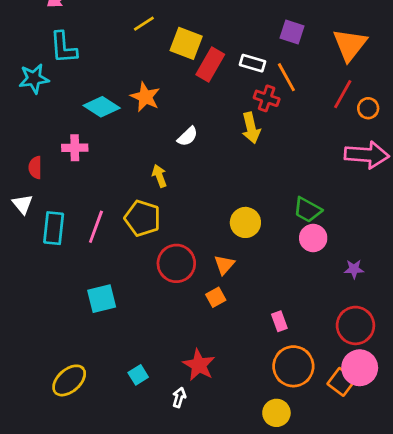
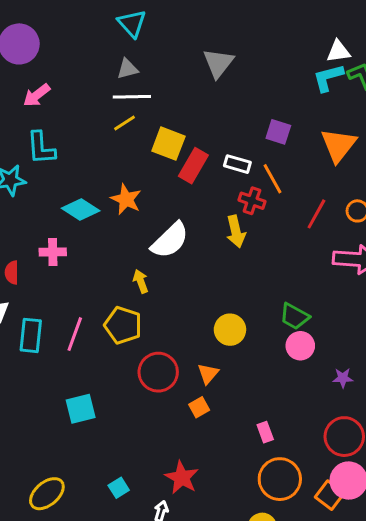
red line: (343, 94) -> (316, 214), moved
white semicircle: (188, 136) -> (170, 240), size x1.8

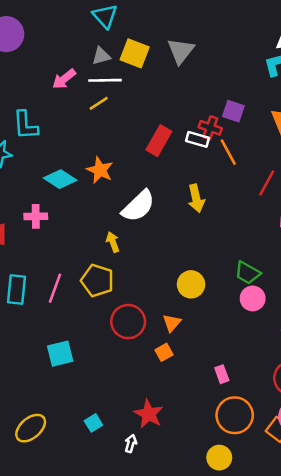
pink arrow: (37, 95) -> (64, 79), moved
yellow square: (168, 144) -> (135, 53), moved
red cross: (252, 201) -> (210, 128), moved

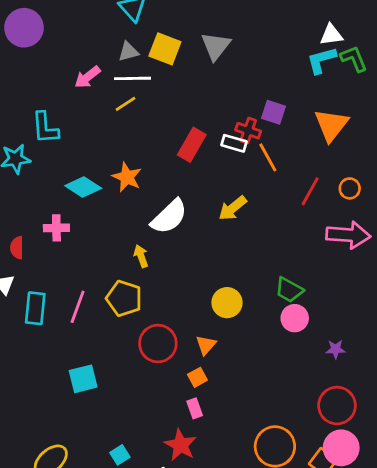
yellow arrow: (196, 198) -> (233, 208), turned 64
pink rectangle: (222, 374) -> (195, 408), moved

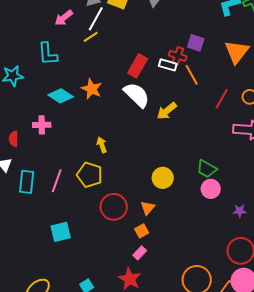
white line: (133, 78) -> (96, 19), turned -60
cyan L-shape: (45, 128) -> (48, 54), moved
white semicircle: (169, 217) -> (137, 95), moved, turned -92
pink rectangle: (195, 408) -> (140, 253), turned 64

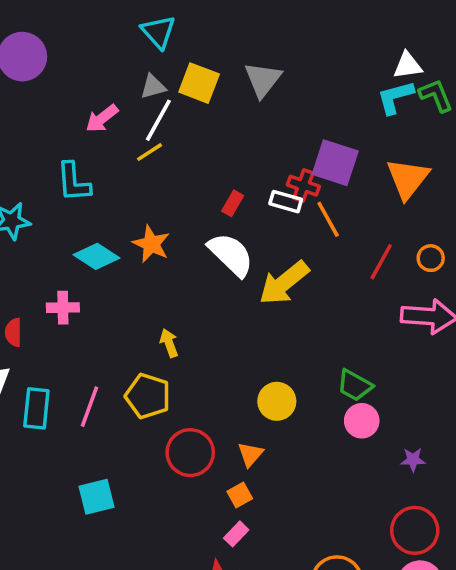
purple square: (196, 43) -> (335, 163), size x1.5
red rectangle: (138, 66) -> (233, 203), size x0.6
yellow arrow: (167, 111) -> (284, 283), size x1.4

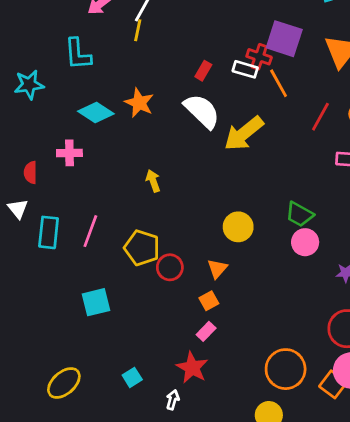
yellow line: (150, 152) -> (138, 30), turned -45
yellow pentagon: (148, 396) -> (142, 248), moved
red circle: (190, 453) -> (170, 267), size x0.7

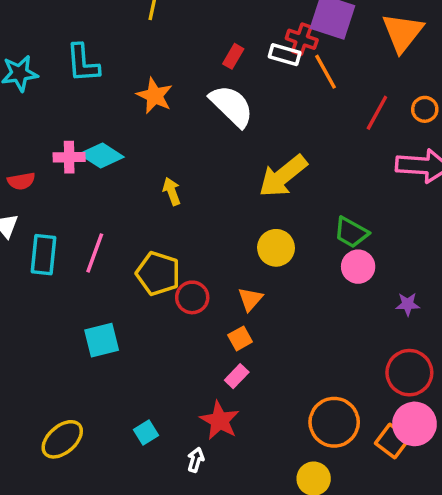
cyan L-shape: (78, 54) -> (83, 63), moved
cyan diamond: (96, 113) -> (102, 155), moved
yellow arrow: (244, 133) -> (283, 176), moved
red semicircle: (30, 172) -> (21, 181), turned -100

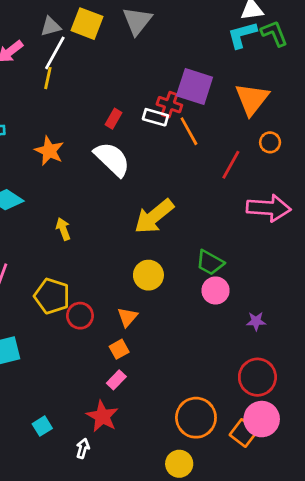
orange circle: (425, 109) -> (270, 142), moved

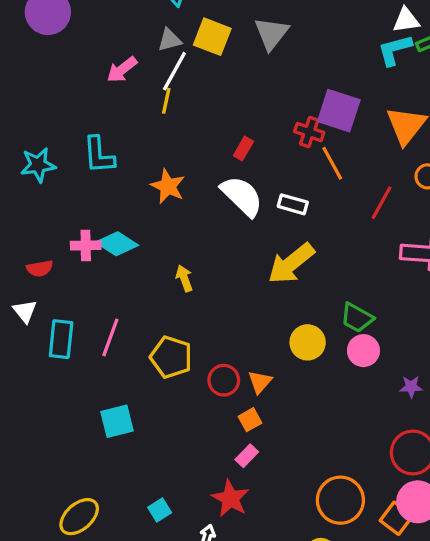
white rectangle: (155, 117) -> (293, 204), moved
yellow circle: (148, 275) -> (308, 342), moved
red circle: (80, 316) -> (224, 380), moved

